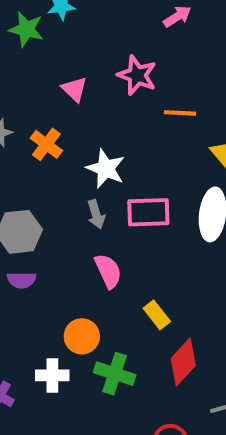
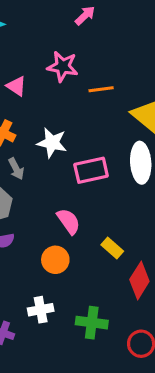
gray arrow: (96, 214) -> (16, 169), moved
orange circle: (82, 336) -> (55, 260), moved
green cross: (115, 374) -> (92, 323), moved

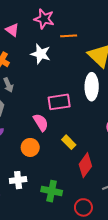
white star: (52, 143) -> (41, 54), moved
pink rectangle: (91, 170) -> (59, 102), moved

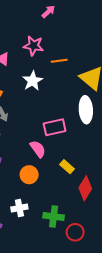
white star: (41, 54) -> (33, 81), turned 30
red circle: (83, 207) -> (75, 232), moved

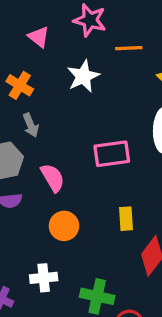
pink semicircle: (38, 149) -> (53, 178), moved
yellow rectangle: (67, 167) -> (126, 219), turned 40

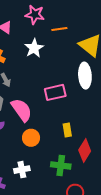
pink semicircle: (53, 178) -> (22, 110), size x1.4
green cross: (97, 296) -> (61, 165), moved

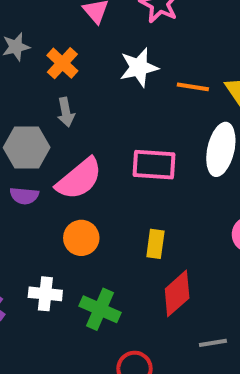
orange line: (59, 29) -> (193, 87), moved
pink semicircle: (22, 110) -> (79, 179), turned 70
green cross: (61, 165) -> (100, 309), moved

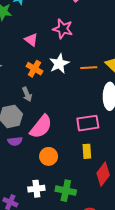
orange cross: (62, 63) -> (34, 69), moved
pink rectangle: (154, 165) -> (88, 123), moved

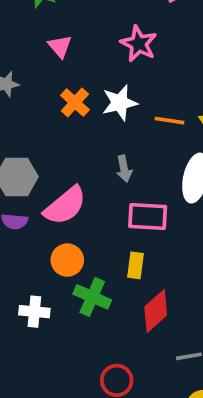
pink triangle: (31, 40) -> (60, 46), moved
gray arrow: (27, 94) -> (124, 169), moved
green cross: (66, 191) -> (92, 297), moved

